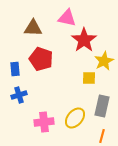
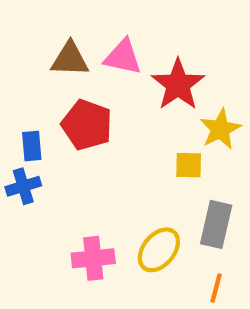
pink triangle: (67, 18) -> (123, 57), moved
blue cross: (19, 95) -> (23, 186), moved

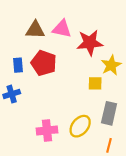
red star: (178, 85) -> (90, 43), turned 30
blue rectangle: (32, 146) -> (18, 65), moved

